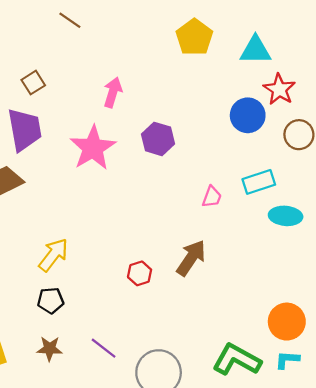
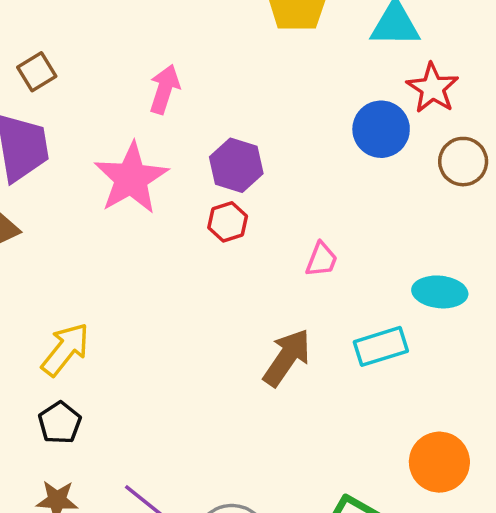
cyan rectangle: (259, 182) -> (381, 346), moved
red hexagon: (140, 273) -> (228, 222), moved
black pentagon: (51, 300) -> (60, 423), turned -30

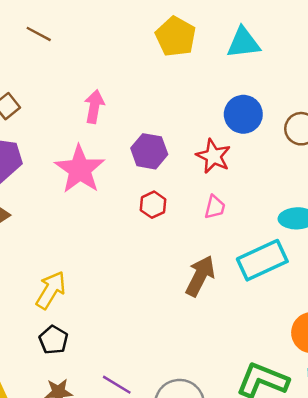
red star: (433, 88) -> (213, 156), moved
red hexagon: (228, 222) -> (153, 205), moved
cyan rectangle: (381, 346) -> (262, 260), size x1.4

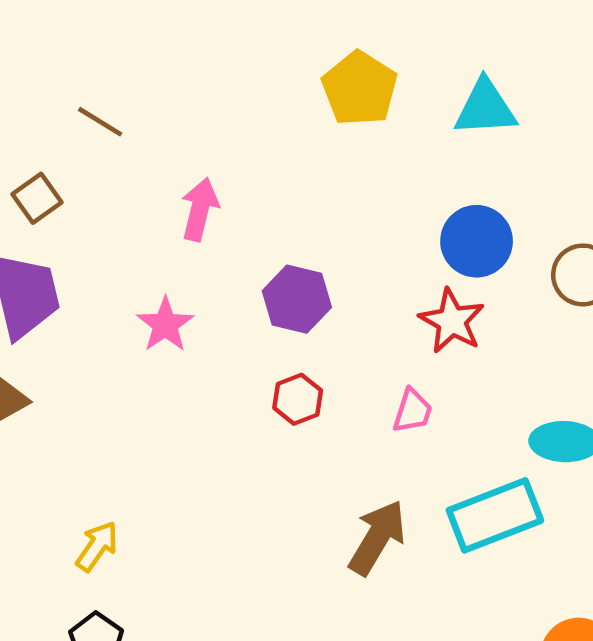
brown line: (39, 34) -> (100, 122), moved
red star: (213, 156) -> (452, 321), moved
pink star: (80, 169) -> (165, 325), size x0.6
yellow arrow: (51, 290) -> (97, 546), size x0.7

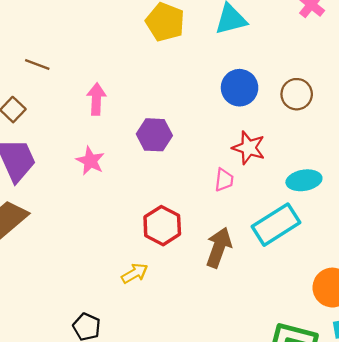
red star: (452, 321) -> (249, 148), moved
red hexagon: (298, 399) -> (162, 226), moved, size x1.5
yellow arrow: (97, 546) -> (135, 273), moved, turned 36

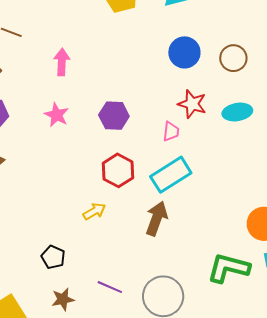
purple hexagon: (154, 135) -> (114, 116), moved
cyan ellipse: (304, 180) -> (237, 112), moved
cyan rectangle: (276, 225) -> (171, 175), moved
brown arrow: (219, 247) -> (157, 219), moved

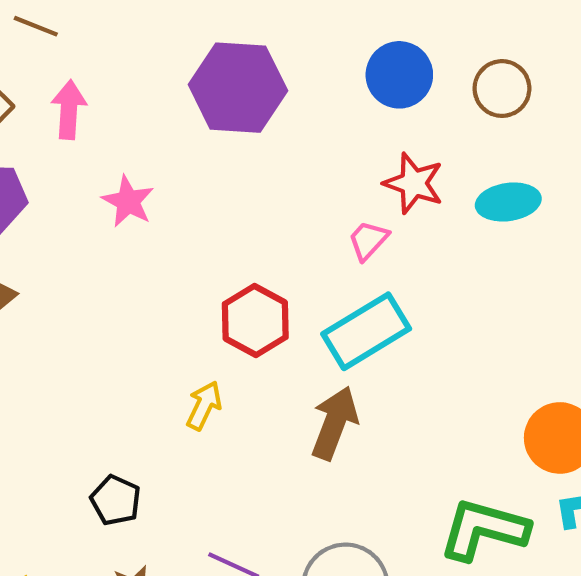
pink arrow: (62, 62) -> (69, 110), moved
purple hexagon: (114, 116) -> (238, 88), moved, size x1.5
pink trapezoid: (171, 131) -> (368, 240), turned -145
yellow arrow: (94, 211) -> (204, 406), turned -35

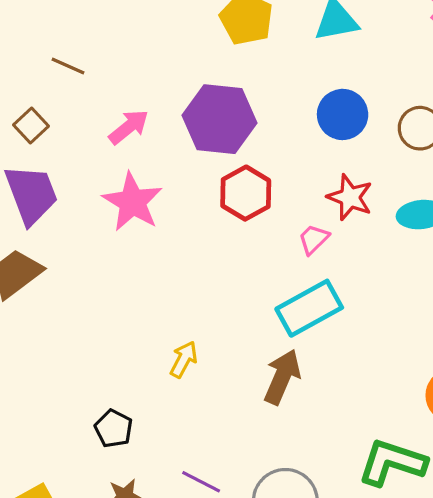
pink arrow: (69, 110) -> (129, 127), moved, turned 45
pink star: (128, 201) -> (133, 202), size x1.5
red hexagon: (255, 320) -> (246, 193), moved

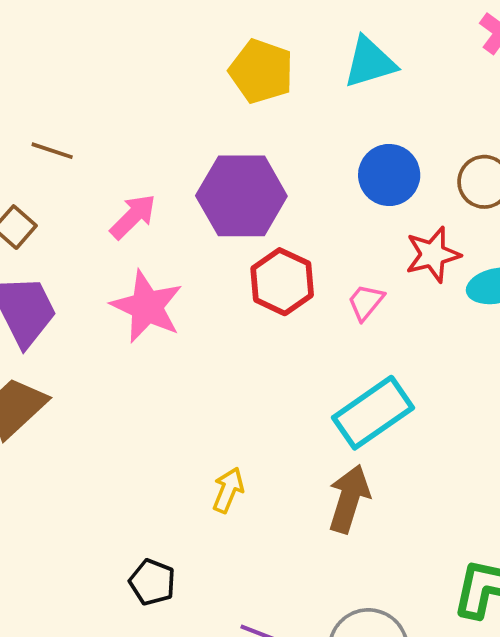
red star: (350, 197) -> (433, 254), moved, turned -30
pink trapezoid: (314, 239) -> (366, 302), moved

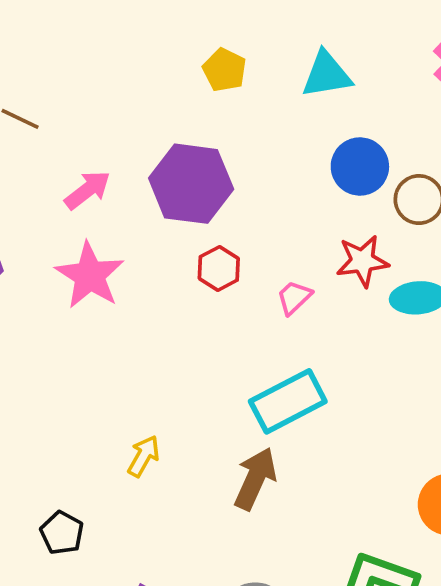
yellow pentagon: (261, 71) -> (224, 70), size x0.7
blue circle: (389, 175) -> (360, 166), moved
red hexagon: (282, 282) -> (219, 268), size x0.7

